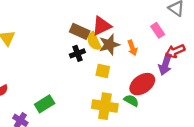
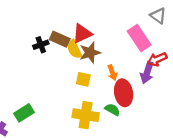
pink rectangle: (158, 30) -> (139, 38), size x1.6
orange arrow: (132, 48) -> (112, 73), moved
black cross: (77, 53) -> (41, 45), moved
red ellipse: (142, 84) -> (124, 93), turned -65

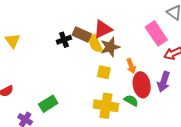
purple arrow: (147, 73) -> (164, 82), moved

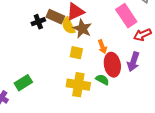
brown star: (110, 47) -> (82, 29), turned -30

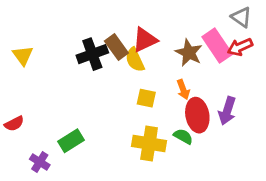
brown rectangle: (55, 17) -> (116, 47), turned 30
black cross: (38, 22) -> (92, 54), size x1.5
brown star: (82, 29) -> (189, 53), moved
red arrow: (142, 35) -> (240, 47), moved

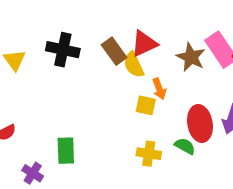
black cross: (92, 54) -> (63, 50), moved, turned 32
orange arrow: (183, 90) -> (159, 89), moved
green rectangle: (71, 141) -> (66, 151), turned -60
yellow cross: (149, 144) -> (149, 154), size x0.7

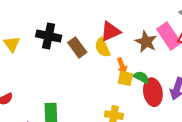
brown rectangle: (114, 51) -> (77, 47), moved
yellow square: (146, 105) -> (125, 78), moved
green semicircle: (185, 146) -> (141, 77), moved

